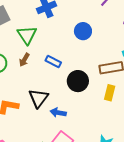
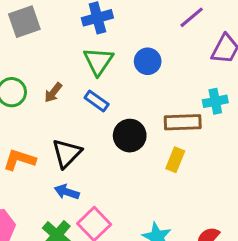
green triangle: (27, 35) -> (98, 61), moved
blue arrow: (58, 113) -> (67, 192), moved

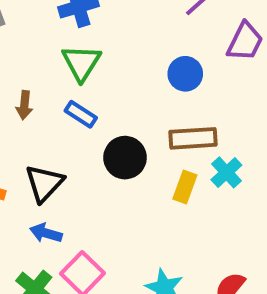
blue circle: (148, 61) -> (185, 74), moved
brown arrow: (53, 93) -> (24, 105), turned -30
cyan cross: (215, 101) -> (226, 172), moved, turned -30

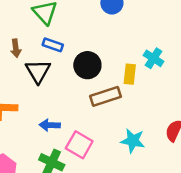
brown rectangle: (193, 138) -> (105, 96), moved
black triangle: (44, 183) -> (38, 71), moved

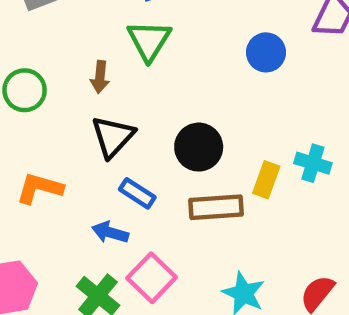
blue rectangle: (53, 45) -> (137, 193), moved
brown arrow: (16, 48) -> (100, 77), moved
cyan cross: (154, 58) -> (313, 163), turned -30

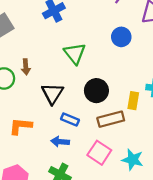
green triangle: (149, 40) -> (75, 54), moved
brown arrow: (100, 77) -> (26, 67), moved
pink square: (152, 278) -> (99, 153), moved

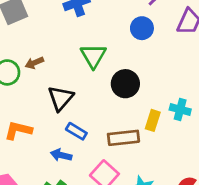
blue circle: (121, 37) -> (142, 28), moved
brown arrow: (26, 67) -> (34, 63), turned 63
black circle: (96, 91) -> (125, 84), moved

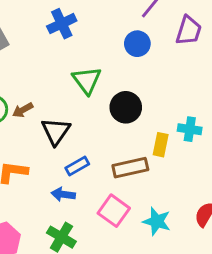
brown arrow: (34, 63) -> (23, 110), moved
blue rectangle: (76, 131) -> (77, 166), turned -54

